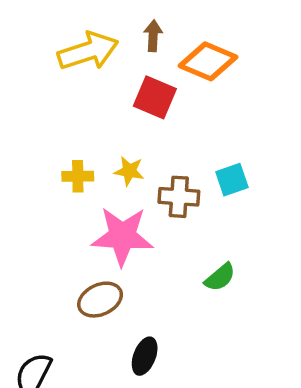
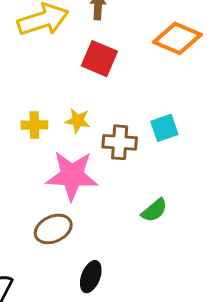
orange diamond: (208, 61) -> (177, 38), moved

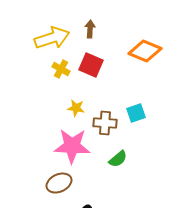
yellow cross: (34, 125) -> (61, 69), moved, turned 30
green semicircle: (154, 210) -> (118, 159), moved

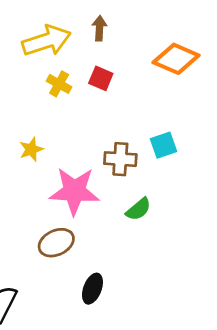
red square: (91, 65) -> (101, 78), size x0.7
yellow star: (76, 108) -> (31, 149), moved, turned -30

